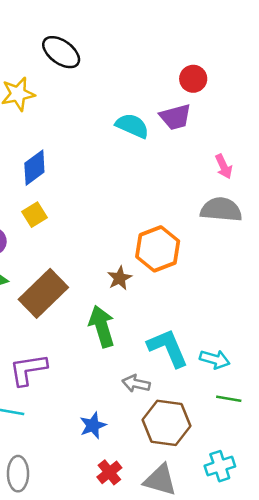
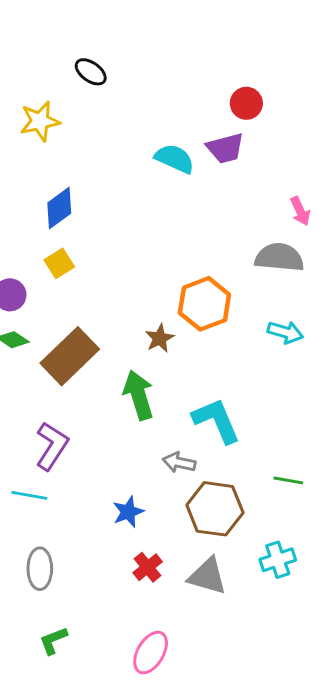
black ellipse: (61, 52) -> (91, 72), size x0.7
pink arrow: (224, 166) -> (300, 211), moved
cyan arrow: (215, 359) -> (285, 332), moved
purple L-shape: (28, 370) -> (52, 446), turned 132

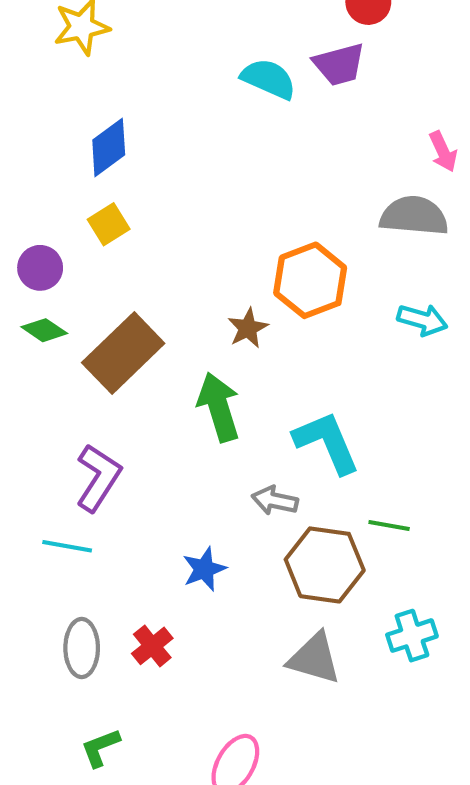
green line: (288, 480) -> (389, 525), moved
red cross: (148, 567) -> (152, 646), moved

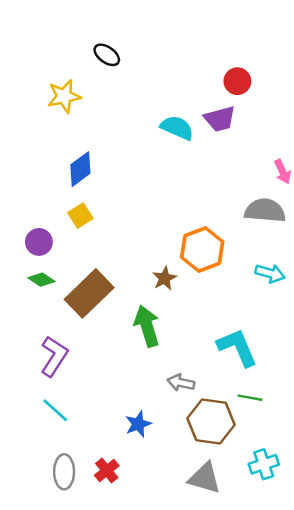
cyan L-shape: (327, 442) -> (237, 347), moved
purple L-shape: (98, 478) -> (54, 356), moved
cyan line: (67, 546) -> (55, 410), turned 32

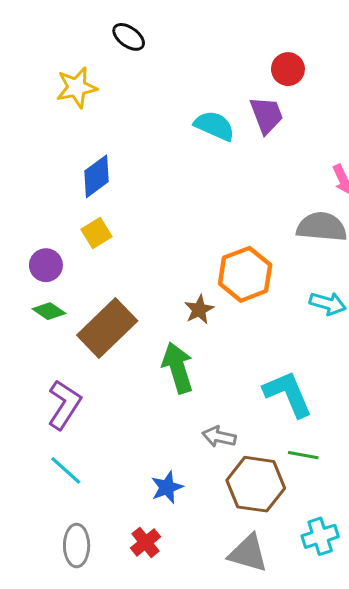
purple trapezoid: (220, 119) -> (267, 115), turned -96
red cross: (107, 471) -> (145, 542), moved

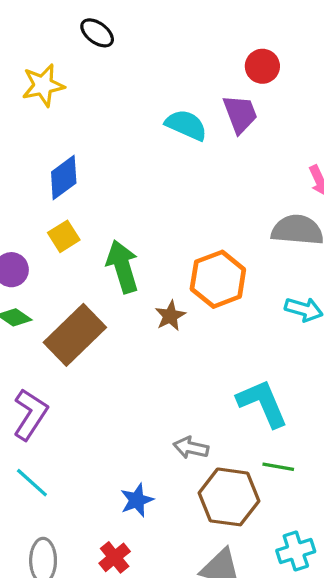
green arrow: (178, 368) -> (123, 267), moved

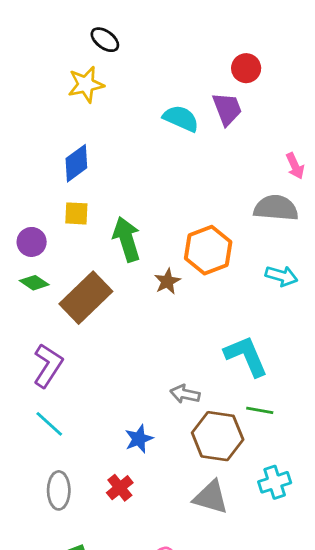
yellow star: (43, 85) -> (86, 84), moved
yellow square: (64, 236) -> (76, 213), turned 35

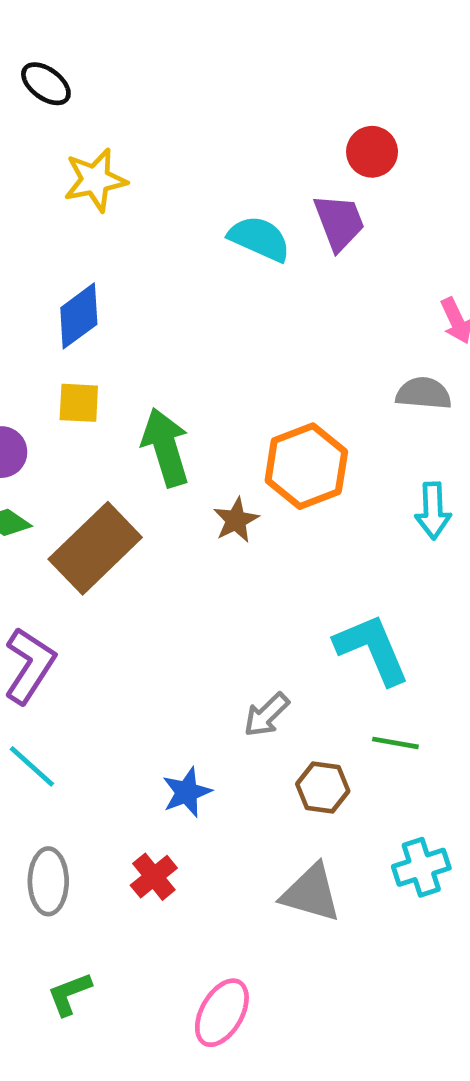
black ellipse: (105, 40) -> (46, 84), moved
gray semicircle: (276, 208) -> (424, 393), size x0.7
cyan arrow: (281, 276) -> (433, 511), turned 72
gray arrow: (185, 394) -> (266, 715), turned -56
brown hexagon: (218, 436) -> (323, 787), size x0.6

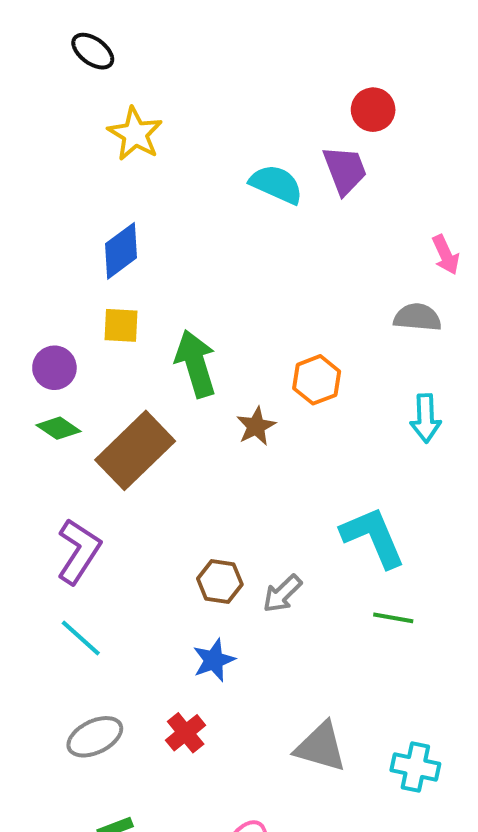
yellow star: (95, 180) -> (135, 134), turned -30
orange hexagon: (306, 466) -> (317, 380), size x0.7
brown hexagon: (323, 787) -> (220, 582), moved
cyan cross: (421, 867) -> (415, 767), moved, turned 30
gray ellipse: (48, 881) -> (95, 737), turned 64

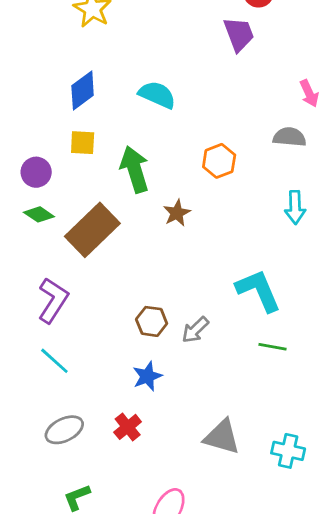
cyan semicircle: (276, 184) -> (157, 95), moved
orange hexagon: (317, 380) -> (219, 161), moved

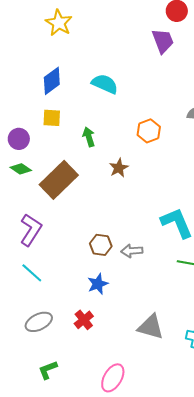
green arrow: (135, 169) -> (89, 137), size x0.6
gray arrow: (195, 330) -> (132, 251), turned 40

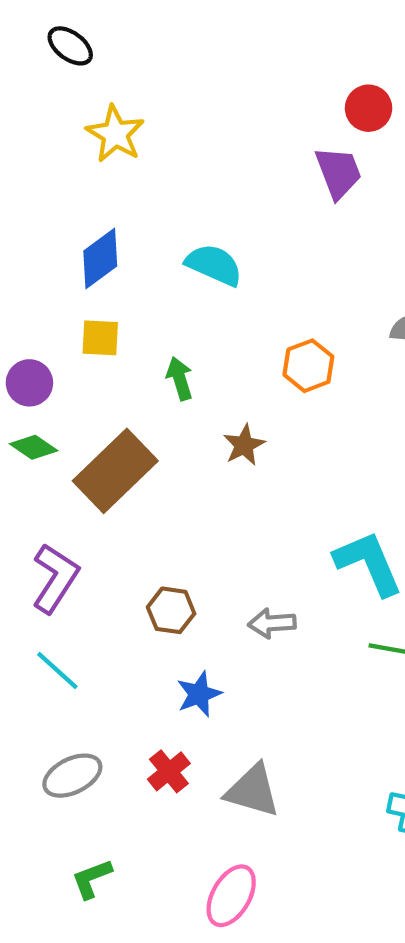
brown hexagon: (101, 245) -> (171, 610), moved
gray triangle: (151, 327) -> (253, 791), moved

